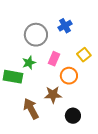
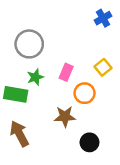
blue cross: (65, 26) -> (103, 18), moved
gray circle: (36, 35) -> (29, 44), moved
brown arrow: (31, 109) -> (19, 134), moved

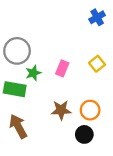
gray circle: (29, 44) -> (17, 51), moved
orange circle: (85, 93) -> (90, 110), moved

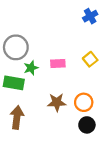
pink rectangle: (62, 68) -> (58, 64), turned 64
brown arrow: (18, 126) -> (17, 117), turned 35
black circle: (84, 134) -> (87, 125), moved

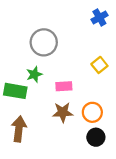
gray circle: (16, 47) -> (44, 42), moved
pink rectangle: (58, 64) -> (64, 86), moved

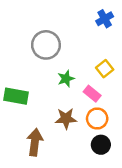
green star: (34, 74) -> (66, 79), moved
pink rectangle: (64, 86) -> (92, 94), moved, turned 42
brown arrow: (19, 129) -> (35, 142), moved

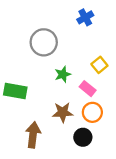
blue cross: (105, 19) -> (85, 17), moved
black circle: (101, 145) -> (83, 137), moved

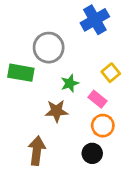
blue cross: (85, 17) -> (95, 20), size x1.5
green rectangle: (15, 91) -> (21, 73), moved
brown star: (63, 112) -> (57, 111), moved

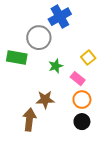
blue cross: (95, 20) -> (60, 17), moved
brown star: (57, 111) -> (45, 100), moved
black circle: (92, 153) -> (82, 122), moved

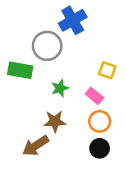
yellow square: (88, 58) -> (107, 70), turned -32
green star: (56, 66) -> (60, 88), moved
brown arrow: (29, 120) -> (36, 146), turned -130

